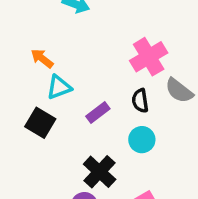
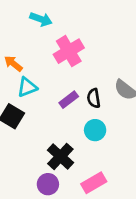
pink cross: (149, 57) -> (69, 51), moved
purple rectangle: (98, 113) -> (69, 100), moved

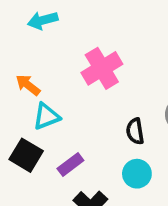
cyan arrow: (41, 19) -> (43, 20), moved, turned 145
purple rectangle: (69, 100) -> (70, 164), moved

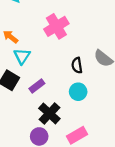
cyan triangle: (46, 116) -> (22, 56), turned -36

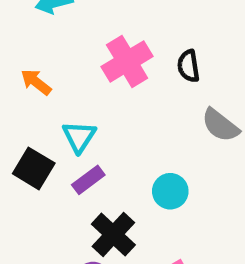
cyan triangle: (22, 56) -> (79, 137), moved
black semicircle: (77, 65) -> (188, 66), moved

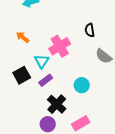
pink cross: (127, 61) -> (60, 46), moved
black square: (34, 168) -> (22, 75), turned 30

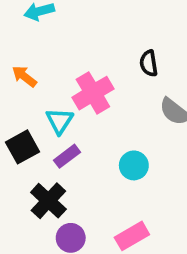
black cross: (57, 104) -> (48, 201), moved

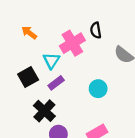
black semicircle: (149, 63) -> (96, 30), moved

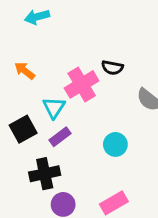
black semicircle: (96, 30) -> (112, 68), turned -70
black cross: (44, 111) -> (45, 174), turned 35

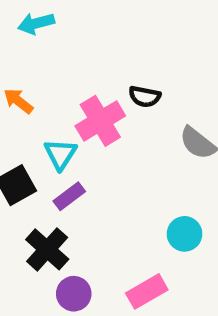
cyan circle: (115, 144) -> (185, 234), moved
black cross: (45, 174) -> (47, 249), turned -36

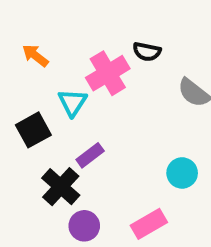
purple rectangle: (69, 196) -> (90, 155), moved

